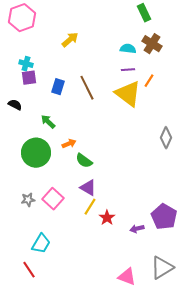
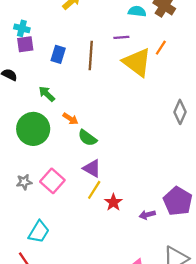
purple line: (128, 70) -> (121, 37), moved
brown line: (87, 88) -> (91, 55), turned 30
orange arrow: (69, 144) -> (70, 119), turned 56

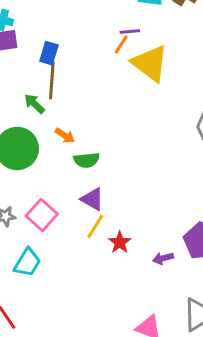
orange line: (161, 48) -> (121, 44), moved
brown line: (91, 55) -> (52, 81), moved
green semicircle: (87, 138) -> (87, 160), turned -42
cyan trapezoid: (39, 232) -> (27, 263), moved

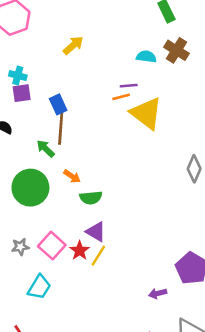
orange line: (121, 44) -> (121, 97), turned 42
blue rectangle: (49, 53) -> (58, 104), turned -42
red star: (120, 242) -> (80, 251), moved
purple arrow: (163, 258) -> (158, 293), moved

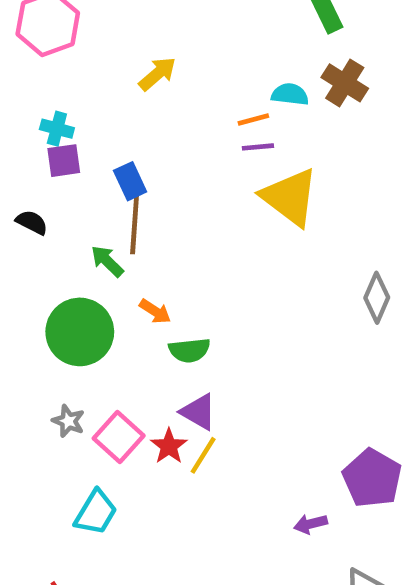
orange line: (121, 97) -> (253, 119), moved
gray star: (20, 247) -> (68, 421), moved, turned 30

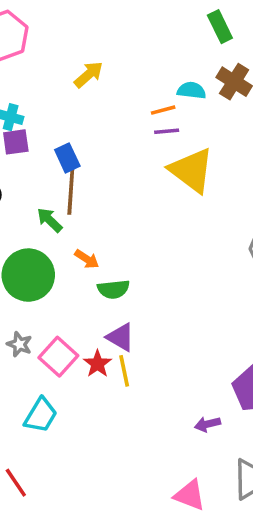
yellow line: (203, 455) -> (124, 371), turned -44

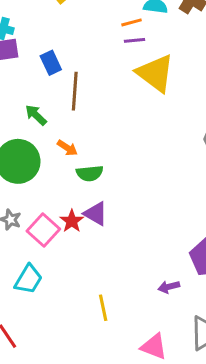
brown line: (71, 192) -> (75, 91), moved
red star: (97, 364) -> (72, 221), moved
yellow line: (124, 371) -> (103, 308), moved

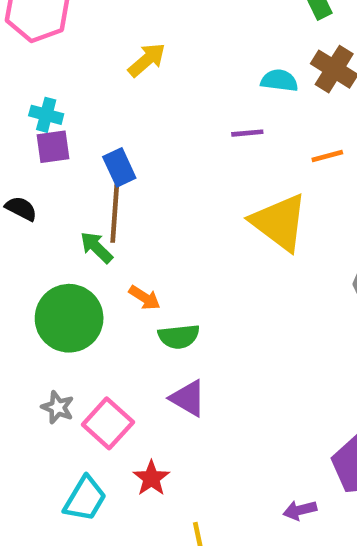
orange line: (131, 22) -> (327, 156), moved
yellow triangle: (155, 73) -> (279, 222), moved
brown line: (75, 91) -> (115, 213), moved
red star: (72, 221) -> (151, 478), moved

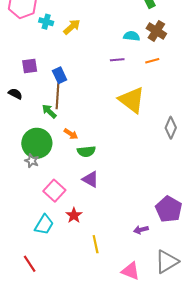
cyan cross: (46, 115) -> (46, 22), moved
orange line: (327, 156) -> (152, 61), moved
gray star: (58, 407) -> (32, 161), moved

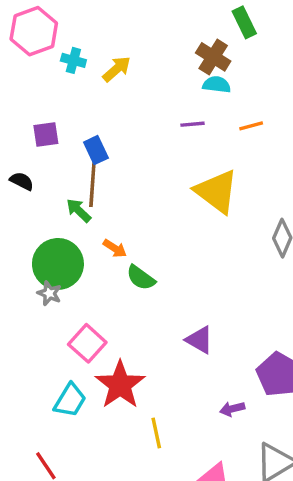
brown cross: (156, 31) -> (213, 57), moved
green semicircle: (86, 151) -> (141, 278), turned 42
purple triangle: (90, 179) -> (199, 340), moved
red star: (74, 215) -> (120, 385), size x1.8

